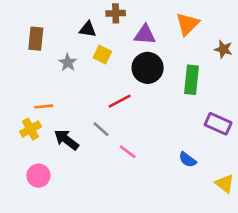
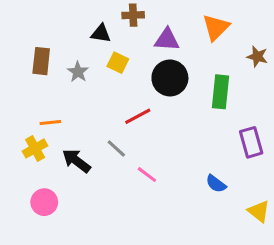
brown rectangle: (36, 39) -> (41, 61), moved
purple rectangle: (218, 124) -> (251, 142), turned 50

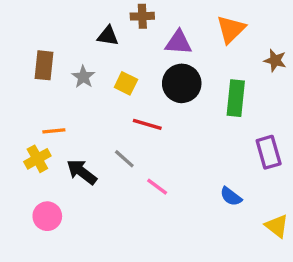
yellow square: (118, 63) -> (126, 83), moved
red line: (138, 116) -> (147, 124), turned 44

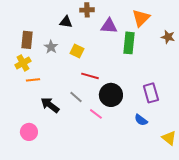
black circle: (182, 83) -> (111, 95), moved
green rectangle: (236, 98) -> (129, 43), moved
purple rectangle: (269, 152) -> (151, 93), moved
yellow cross: (37, 159) -> (23, 63), moved

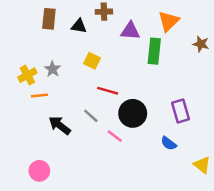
brown rectangle: (27, 40) -> (49, 19), moved
gray star: (51, 47) -> (53, 69), moved
pink circle: (29, 132) -> (39, 171), moved

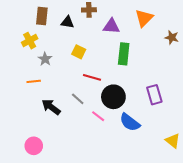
green rectangle: (154, 51) -> (124, 54), moved
yellow cross: (27, 75) -> (30, 41), moved
blue semicircle: (169, 143) -> (130, 122), moved, size x1.5

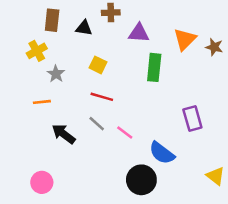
orange triangle: (144, 18) -> (185, 39), moved
red line: (92, 77) -> (102, 97), moved
black circle: (113, 97) -> (141, 180), moved
pink line: (98, 116) -> (125, 133), moved

